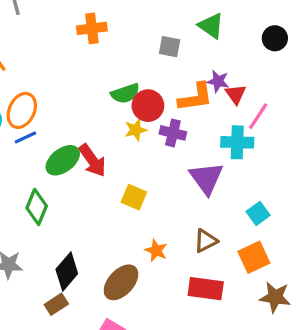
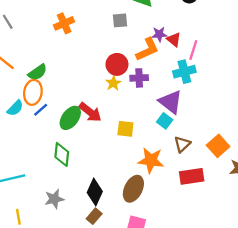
green semicircle: (125, 93) -> (38, 72), moved
cyan square: (258, 213) -> (165, 121), moved
orange star: (156, 250) -> (151, 160), size x1.6

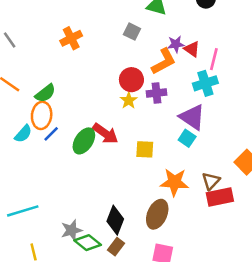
gray square: (120, 20) -> (132, 32), turned 35
brown triangle: (182, 144) -> (211, 181), moved
green diamond: (62, 154) -> (88, 243), moved, turned -55

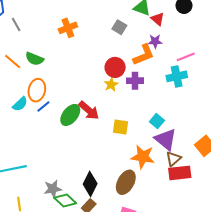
red triangle: (192, 49) -> (158, 19), moved
pink line: (214, 59) -> (186, 57), turned 48
green semicircle: (45, 93) -> (35, 59), moved, turned 54
purple triangle: (192, 117) -> (166, 139), moved

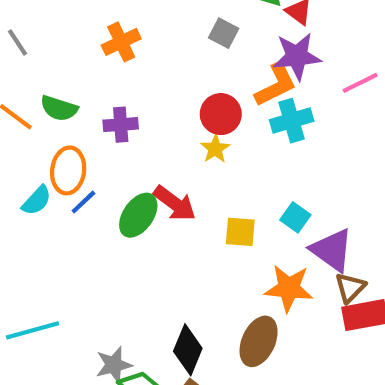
purple star: (155, 41) -> (297, 56), size x1.6
cyan cross: (177, 76) -> (292, 121), moved
purple cross: (135, 81) -> (121, 125), moved
cyan square: (157, 121) -> (295, 217), moved

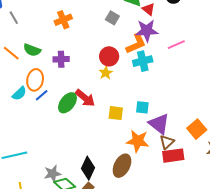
cyan square: (295, 217) -> (142, 107), turned -32

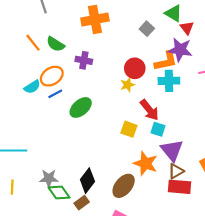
orange cross: (63, 20) -> (95, 19), size x1.4
orange ellipse: (35, 80) -> (52, 76), turned 35
red arrow: (85, 98) -> (149, 110), moved

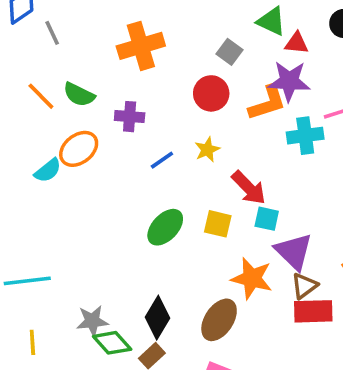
red triangle: (187, 28) -> (297, 43), turned -40
red circle: (135, 68) -> (211, 93), moved
cyan cross: (169, 81) -> (305, 136), moved
blue line: (55, 94) -> (162, 160), moved
green ellipse: (81, 107) -> (165, 227), moved

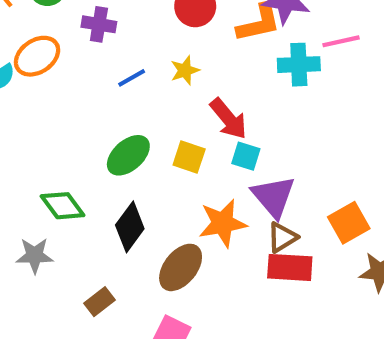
orange star: (252, 278) -> (223, 223), turned -30
black diamond: (157, 318) -> (130, 227), moved
green diamond: (112, 343) -> (63, 206), moved

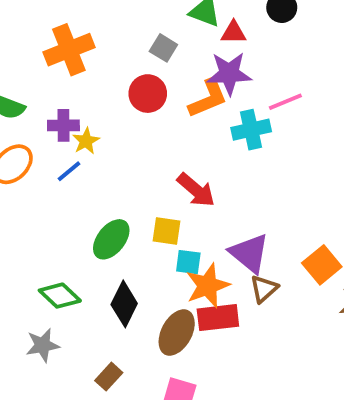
yellow star: (185, 70) -> (86, 141), moved
blue line: (132, 78) -> (69, 171), moved
cyan square: (246, 156) -> (188, 262), moved
red rectangle: (290, 267) -> (218, 318), moved

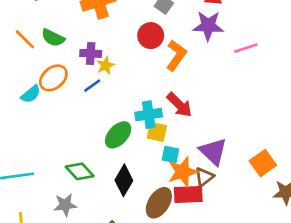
orange L-shape: (208, 98) -> (176, 55), moved, turned -36
cyan cross: (251, 130) -> (149, 115), moved
brown triangle: (264, 289) -> (204, 177), moved

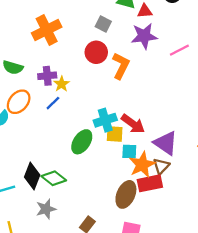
red arrow: (179, 105) -> (133, 124), moved
black diamond: (124, 180) -> (32, 176), moved

